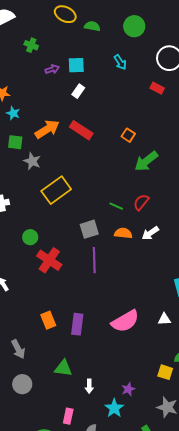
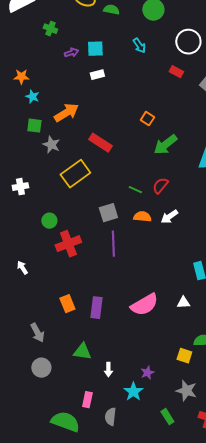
white rectangle: (78, 91) -> (97, 75), turned 40
red rectangle: (81, 130) -> (100, 143), moved
red cross: (49, 260) -> (68, 244), turned 35

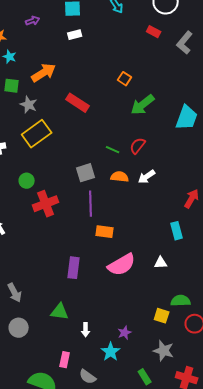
purple arrow: (71, 53) -> (33, 21), moved
yellow rectangle: (75, 174) -> (37, 134), moved
orange rectangle: (67, 304) -> (105, 232), moved, turned -60
gray semicircle: (110, 417) -> (88, 377), turned -60

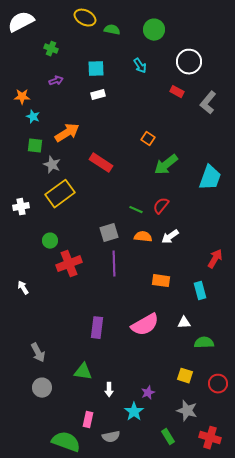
orange rectangle: (105, 232) -> (161, 281), moved
green semicircle: (181, 301) -> (204, 343), moved
gray semicircle: (88, 377) -> (111, 437), turned -48

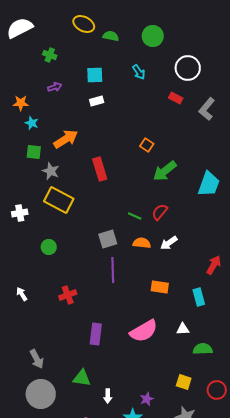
red rectangle: (101, 163) -> (100, 169), turned 40
yellow rectangle: (60, 194) -> (59, 200), turned 64
red cross: (69, 264) -> (68, 295), moved, size x0.7
gray circle: (42, 388) -> (41, 394), size x1.5

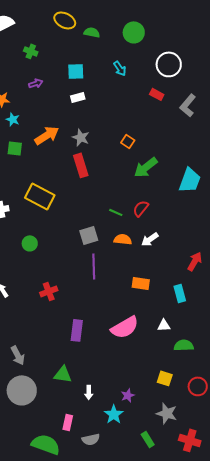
gray star: (51, 171) -> (81, 137), moved

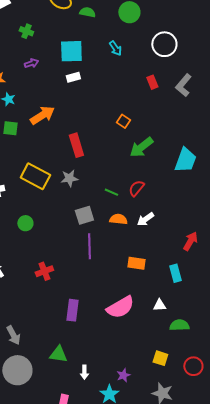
cyan square: (76, 71) -> (71, 51), size x1.4
red rectangle: (157, 94) -> (152, 82), moved, turned 40
gray star: (81, 137) -> (69, 178), moved, turned -30

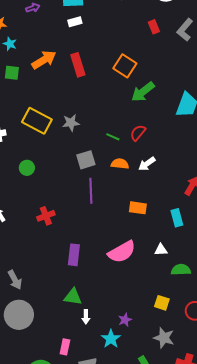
orange square: (123, 121) -> (125, 66), size x1.6
red rectangle: (76, 145) -> (78, 65), moved
green triangle: (58, 354) -> (73, 297), moved

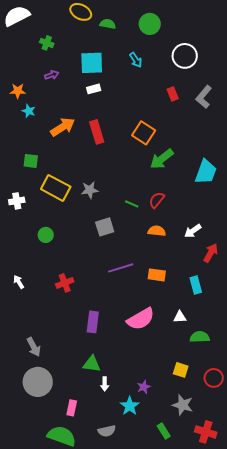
green square: (12, 73) -> (31, 161), moved
orange semicircle: (120, 164) -> (157, 231), moved
white arrow: (147, 164) -> (193, 231), moved
purple line: (91, 191) -> (121, 268), moved, turned 75
pink rectangle: (65, 347) -> (72, 408), moved

